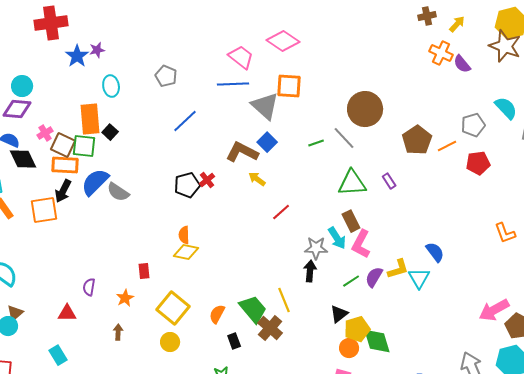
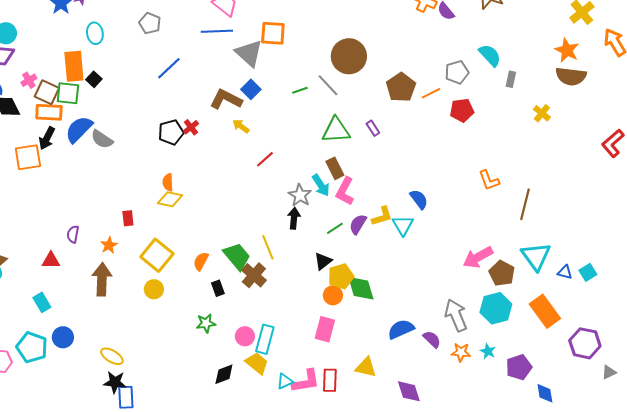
gray star: (316, 248) -> (300, 195), turned 30
brown arrow: (118, 332) -> (102, 279), size x2.0

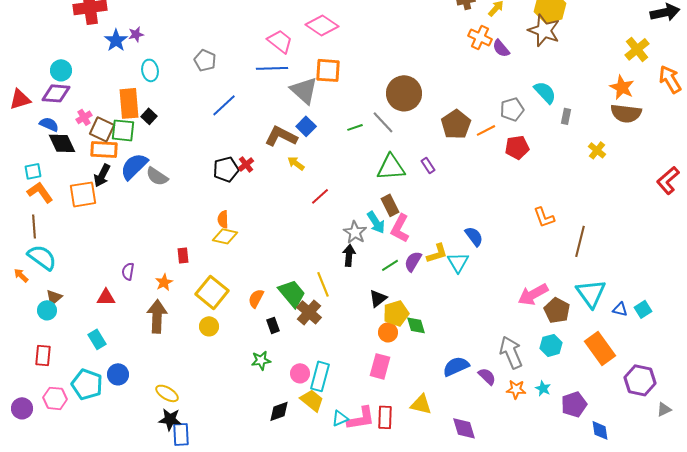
green diamond: (361, 288) -> (416, 325), size x0.7
cyan hexagon: (496, 308) -> (551, 345), size x0.7

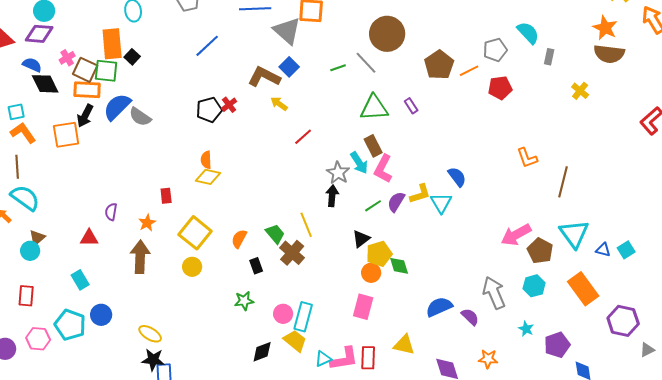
green trapezoid: (292, 293) -> (275, 234), size x0.7
orange star: (516, 389) -> (488, 359), moved

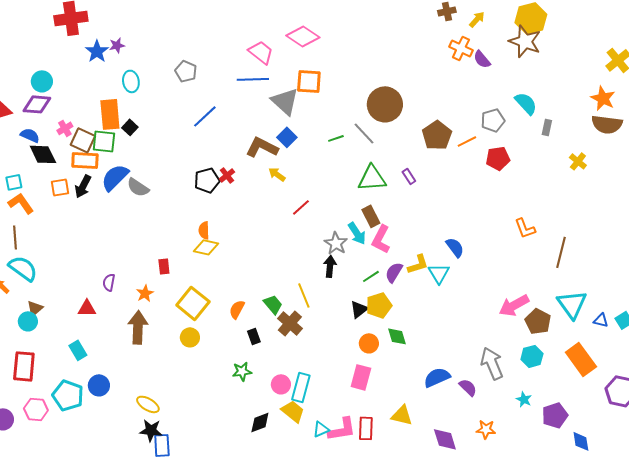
orange square: (66, 135) -> (60, 187), moved, size x0.7
yellow pentagon: (379, 254) -> (379, 305), moved
red rectangle: (26, 296) -> (24, 366), size x1.4

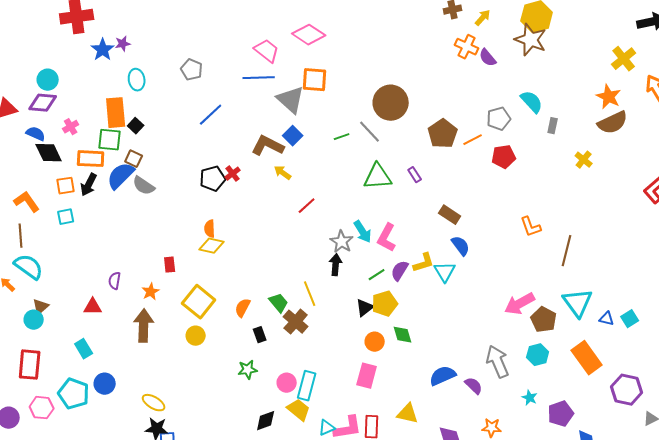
brown semicircle: (607, 124) -> (613, 123), turned -32
brown square: (83, 140) -> (134, 159), moved, size x0.7
cyan square: (14, 182) -> (66, 217), moved
brown rectangle: (371, 216) -> (450, 215), moved, turned -30

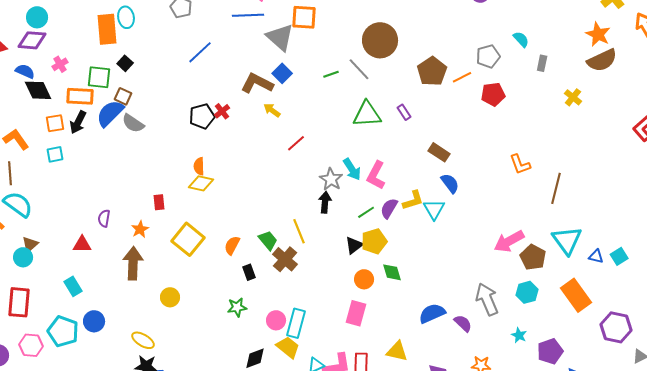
cyan semicircle: (532, 102) -> (521, 39), size x0.7
orange rectangle: (116, 113) -> (107, 29), moved
yellow circle: (196, 336) -> (170, 297), moved

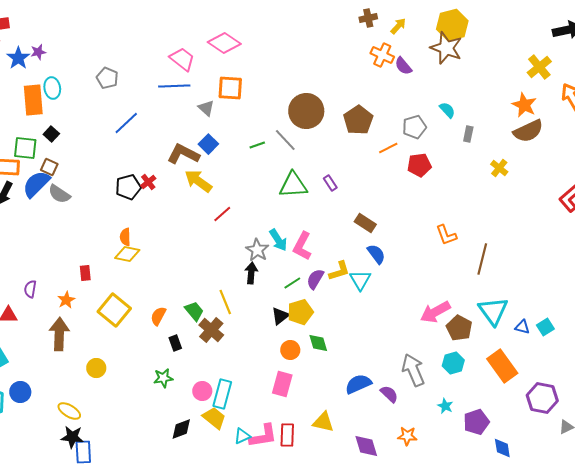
gray triangle: (280, 37) -> (206, 108), size x0.6
brown pentagon: (432, 71) -> (358, 120), moved
yellow arrow: (272, 110) -> (198, 181), size x1.6

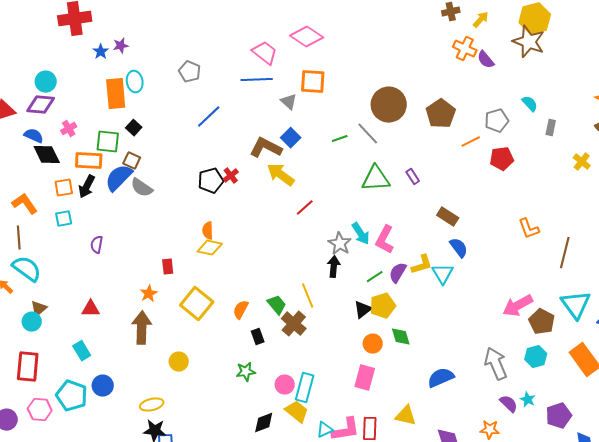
blue star: (18, 58) -> (101, 52), size x0.7
purple semicircle: (30, 289) -> (97, 245), moved
purple semicircle: (389, 394) -> (509, 404), moved
yellow ellipse: (69, 411) -> (152, 405), turned -45

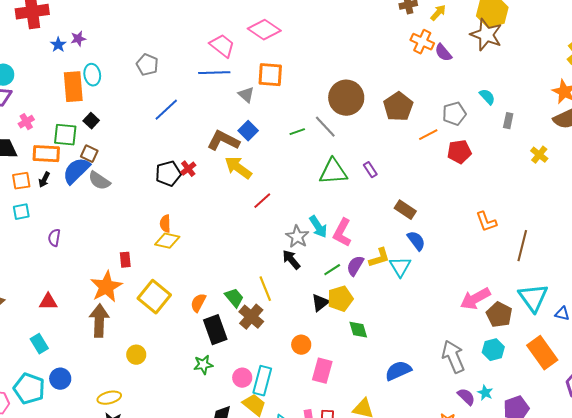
black arrow: (87, 187) -> (44, 180), size x0.7
black arrow: (334, 267) -> (291, 260), turned -45
orange star: (149, 294) -> (106, 287), size x1.8
black rectangle: (258, 337) -> (215, 330), size x1.8
orange circle: (373, 344) -> (301, 345), moved

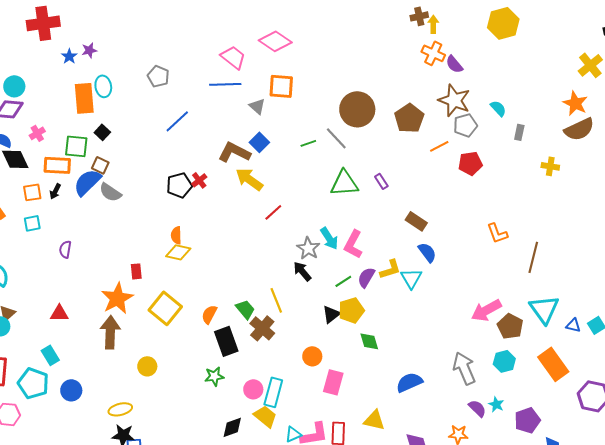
yellow arrow: (438, 13) -> (433, 24), moved, turned -42
brown star: (486, 35) -> (454, 100), moved
yellow cross: (539, 155) -> (550, 166), turned -30
cyan pentagon: (29, 389) -> (33, 383), moved

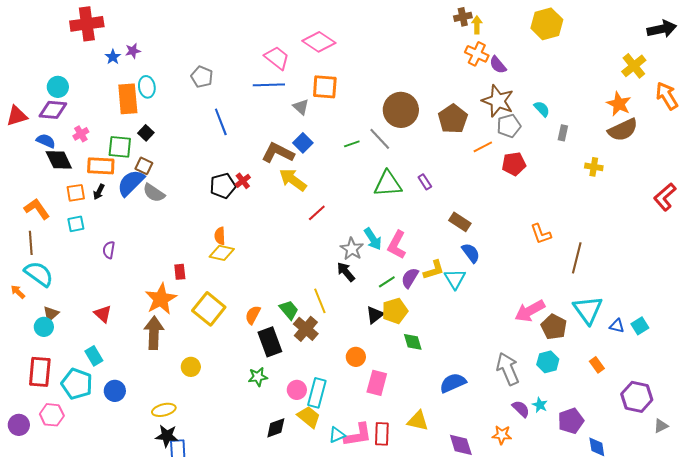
blue line: (177, 121) -> (221, 122), turned -68
red triangle: (59, 313) -> (103, 314), turned 42
orange rectangle: (553, 364) -> (597, 365), size x0.5

